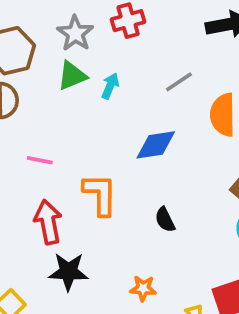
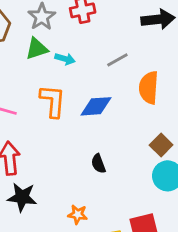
cyan arrow: (110, 86) -> (65, 59), turned 78
orange L-shape: (100, 194) -> (53, 101), moved

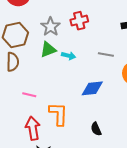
gray line: (117, 60) -> (106, 55), turned 42
orange L-shape: (53, 101) -> (58, 114), moved

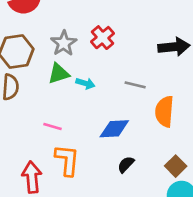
red cross: (79, 21) -> (102, 38), turned -30
pink line: (29, 95) -> (52, 127), moved
black semicircle: (96, 129) -> (126, 164), moved, turned 64

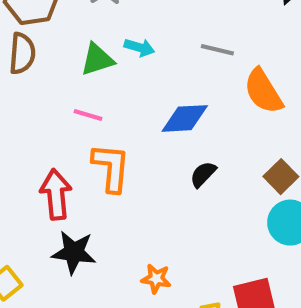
green triangle: (59, 73) -> (97, 60), moved
orange semicircle: (164, 111) -> (263, 91), turned -36

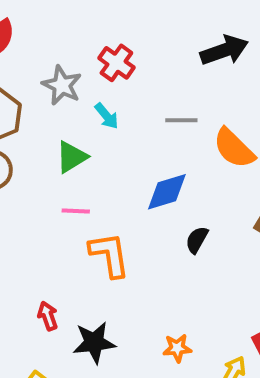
cyan arrow: (139, 47) -> (107, 116), moved, turned 48
red arrow: (56, 194) -> (48, 316), moved, size x0.6

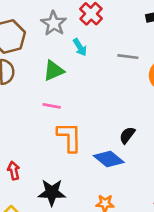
blue diamond: (167, 192) -> (109, 159), moved, turned 48
red arrow: (48, 316) -> (14, 171), moved

